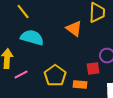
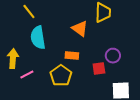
cyan semicircle: (32, 38) -> (38, 38), turned -115
orange rectangle: (80, 85) -> (72, 56), moved

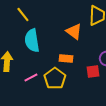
pink line: (27, 75) -> (31, 77), moved

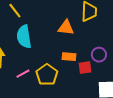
orange triangle: (74, 31) -> (66, 28), turned -30
orange rectangle: (66, 58) -> (69, 57), moved

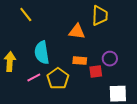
cyan semicircle: (24, 37) -> (42, 53), moved

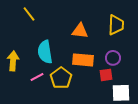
yellow trapezoid: (100, 16) -> (116, 25), moved
orange rectangle: (80, 61) -> (83, 60), size x1.5
red square: (96, 72) -> (106, 75), moved

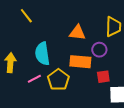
purple circle: (113, 58) -> (99, 50), moved

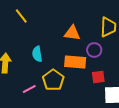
cyan semicircle: (42, 54) -> (37, 54), size x0.7
pink line: (34, 79) -> (29, 89), moved

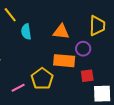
cyan semicircle: (37, 54) -> (26, 32), moved

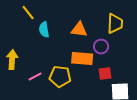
yellow pentagon: (42, 79) -> (60, 77), turned -30
pink line: (18, 88) -> (35, 77), moved

